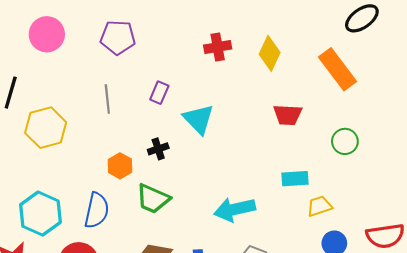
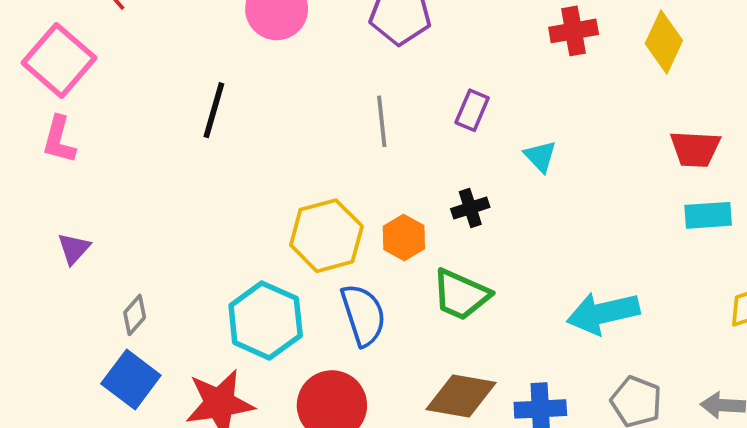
cyan triangle: (199, 119) -> (540, 156), size x0.6
yellow hexagon: (46, 128) -> (326, 236), moved
cyan rectangle: (295, 179) -> (708, 215), moved
blue semicircle: (97, 210) -> (363, 315), turned -30

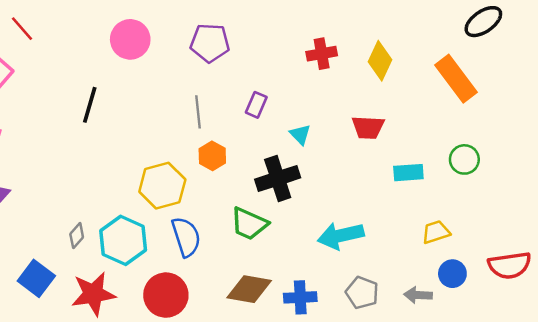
red trapezoid: (695, 149) -> (368, 127), moved
black cross: (470, 208) -> (278, 179), moved, size x1.8
orange hexagon: (404, 237) -> (212, 156), moved
gray diamond: (135, 315) -> (77, 236), moved

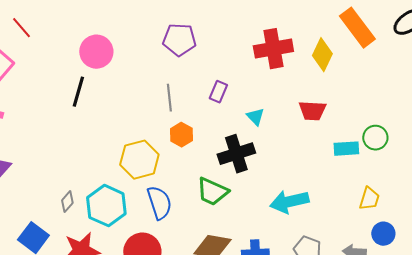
pink circle: (130, 39) -> (96, 52), moved
red cross: (322, 54) -> (273, 49), size x1.5
orange rectangle: (456, 79) -> (357, 28), moved
green circle: (464, 159) -> (375, 138), moved
yellow trapezoid: (436, 232) -> (369, 199), turned 125

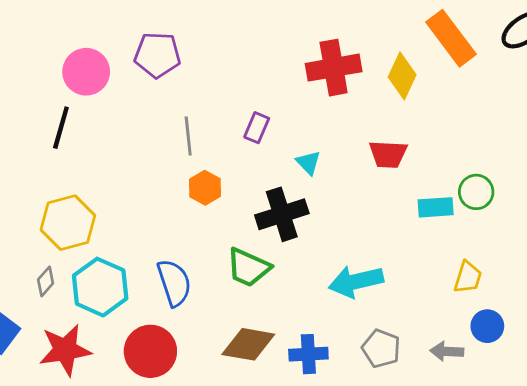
purple pentagon: (179, 40) -> (157, 55), moved
yellow hexagon: (139, 160) -> (68, 223), moved

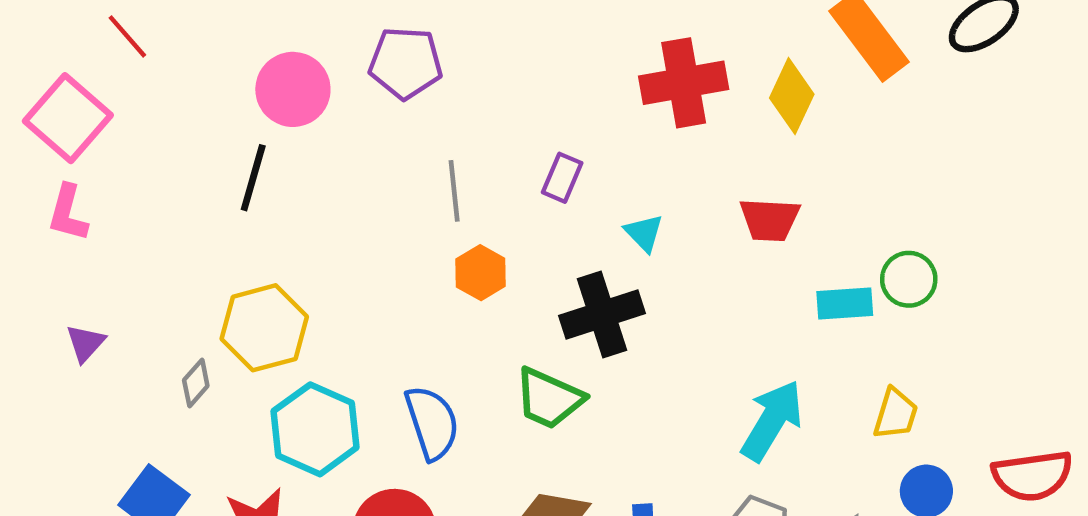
gray diamond: (46, 281) -> (196, 383), moved
cyan arrow: (356, 281) -> (772, 420), moved, turned 134

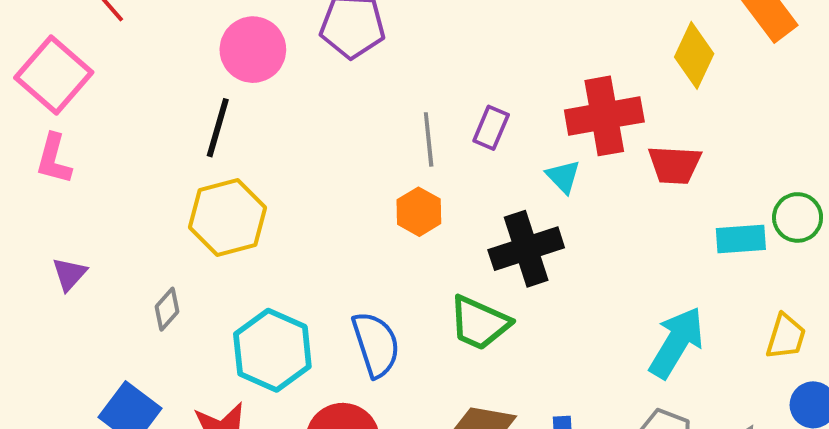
red cross: (684, 83) -> (604, 116), moved
gray line: (454, 191) -> (429, 139), moved
yellow hexagon: (264, 328) -> (227, 217), moved

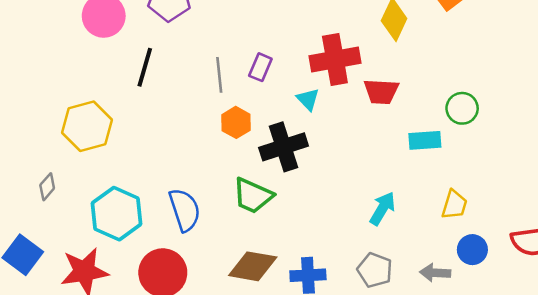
black line: (218, 128) -> (145, 67), moved
orange hexagon: (419, 212) -> (236, 122), moved
green circle: (798, 217) -> (462, 108), moved
cyan arrow: (677, 342) -> (382, 209), size x0.7

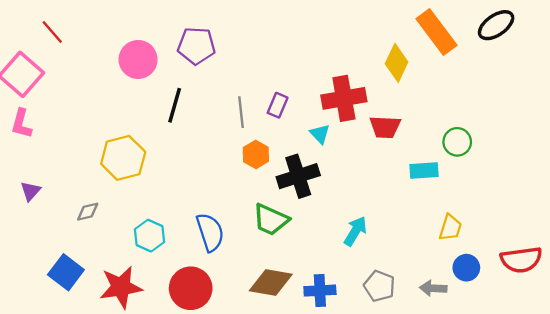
gray diamond: (47, 187) -> (88, 212), turned 35
cyan arrow: (382, 209) -> (355, 231), moved
cyan hexagon: (117, 214) -> (149, 236), size x0.7

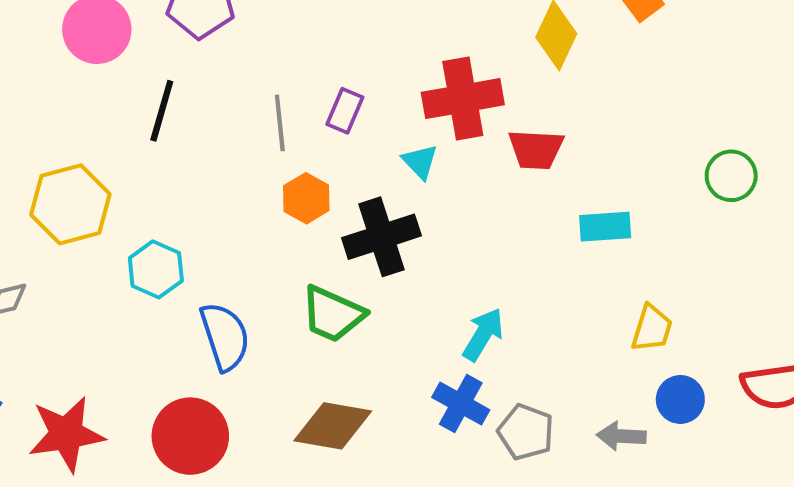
green circle: (457, 142) -> (731, 176), moved
cyan hexagon: (149, 236) -> (156, 269), moved
blue cross: (320, 291) -> (461, 404), moved, turned 32

